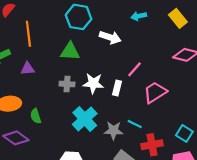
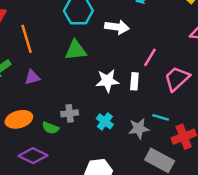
gray cross: (67, 84) -> (70, 113), moved
green semicircle: (36, 116) -> (51, 128), turned -40
cyan cross: (85, 119) -> (105, 121), size x0.6

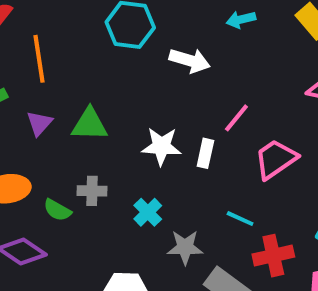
green triangle: (76, 50) -> (90, 124), moved
purple triangle: (32, 77) -> (39, 123), turned -42
gray star: (139, 129) -> (185, 247), moved

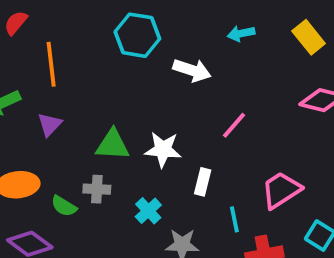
green triangle: (90, 124) -> (112, 145), moved
white rectangle: (205, 153) -> (203, 182), moved
pink trapezoid: (276, 159) -> (281, 190), moved
cyan line: (240, 219) -> (234, 219), turned 52

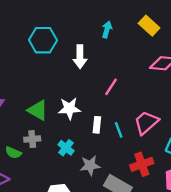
cyan arrow: (241, 33) -> (107, 30), turned 126
white arrow: (192, 70) -> (80, 57), turned 80
green triangle: (112, 145) -> (38, 110), turned 35
cyan line: (234, 219) -> (119, 130), moved

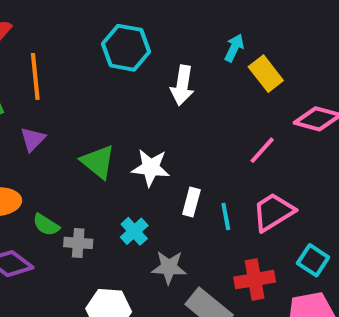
yellow rectangle: (149, 26) -> (266, 74), moved
pink line: (111, 87) -> (262, 150), moved
gray cross: (32, 139) -> (78, 243), moved

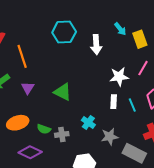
cyan arrow: (234, 48) -> (120, 29), moved, turned 128
yellow rectangle: (266, 74) -> (140, 39), moved, turned 30
white star: (151, 168) -> (119, 77), moved

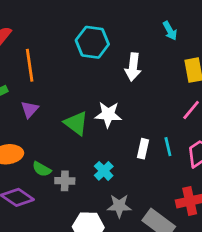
cyan arrow: (120, 29) -> (170, 31), moved
white star: (119, 77) -> (108, 114), moved
cyan line: (132, 105) -> (168, 147), moved
gray star: (110, 137) -> (119, 206), moved

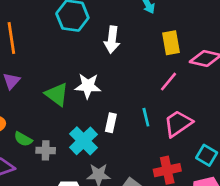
white rectangle: (143, 149) -> (111, 123), moved
cyan cross: (104, 171) -> (83, 141), size x1.5

